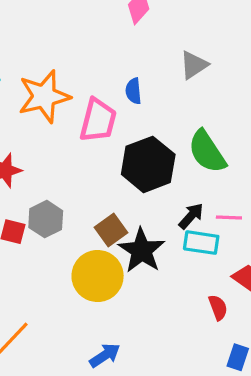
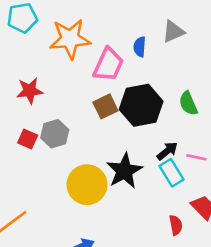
gray triangle: (194, 65) -> (173, 32), moved
green semicircle: (207, 152) -> (188, 103), size x0.7
brown square: (111, 230) -> (105, 106), moved
cyan rectangle: (201, 243) -> (171, 173), turned 40

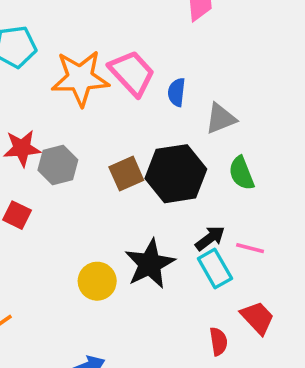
gray triangle: (173, 32) -> (221, 119), moved
pink trapezoid: (108, 65) -> (132, 73), moved, turned -69
gray hexagon: (55, 134) -> (58, 165), moved
yellow circle: (87, 185) -> (97, 281), size x0.7

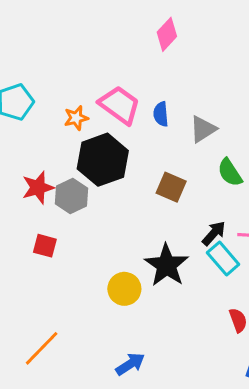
orange star: (80, 78) -> (76, 118), size x0.5
brown square: (126, 174) -> (171, 187), moved, turned -32
black hexagon: (176, 174) -> (103, 160), moved

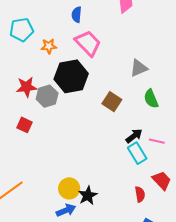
blue semicircle: (161, 114) -> (77, 15), moved
orange star: (76, 118) -> (49, 46), moved
black star: (167, 265) -> (88, 195), moved, size x0.7
yellow circle: (124, 289) -> (69, 188), moved

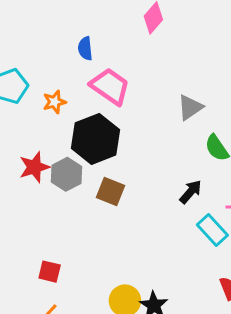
brown square: (112, 102) -> (111, 192), moved
red square: (24, 125) -> (50, 272), moved
black arrow: (134, 136) -> (191, 192), moved

